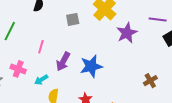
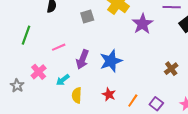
pink line: (41, 47) -> (59, 47), turned 56
pink cross: (18, 69) -> (39, 72), turned 35

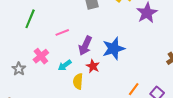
red star: (109, 94) -> (93, 66), moved

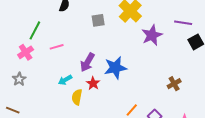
pink line: (62, 32) -> (57, 47), moved
pink cross: (41, 56) -> (26, 52), moved

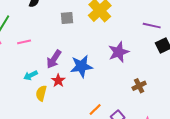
purple star: (152, 35) -> (119, 52), moved

